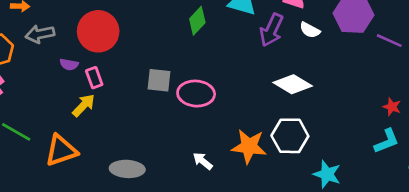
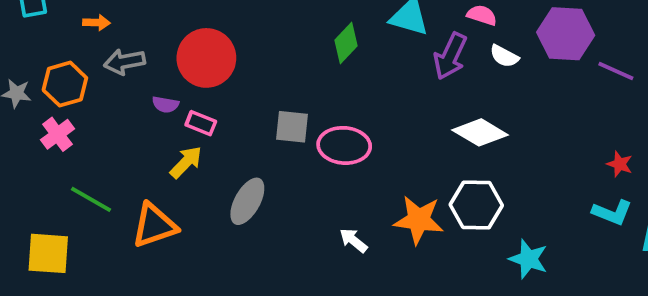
pink rectangle: (94, 78) -> (201, 123), turned -48
cyan L-shape: (387, 141) -> (612, 212), turned 44
gray ellipse: (127, 169) -> (247, 201), moved, turned -64

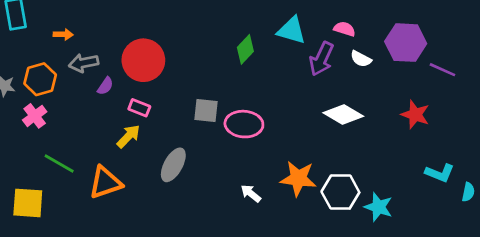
purple semicircle: (165, 104) -> (105, 86), moved, turned -66
red star: (620, 164) -> (415, 115), moved, size x1.5
white hexagon: (476, 205) -> (340, 192), moved

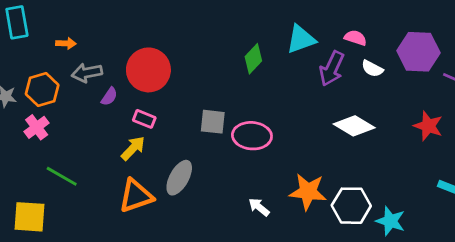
cyan triangle: (292, 30) -> (301, 39), turned -36
orange triangle: (105, 183) -> (136, 196), moved

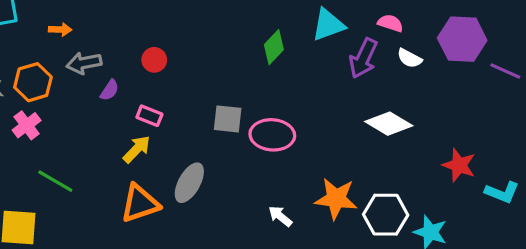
red circle: (148, 70) -> (154, 60), size x0.5
red star: (428, 126) -> (459, 165), moved

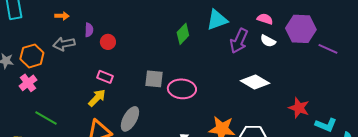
pink semicircle: (390, 23) -> (265, 19), moved
orange arrow: (60, 30) -> (62, 16), moved
purple semicircle: (110, 90) -> (89, 30), moved, turned -32

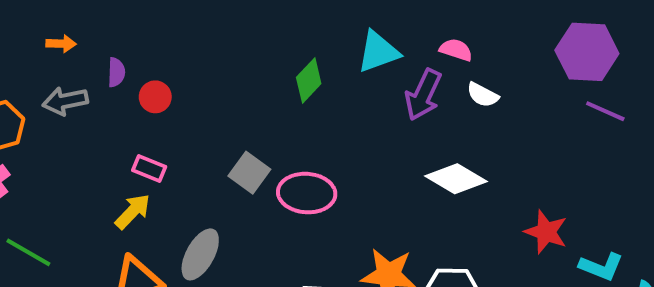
pink semicircle: (265, 19) -> (456, 50), moved
purple hexagon: (301, 29) -> (587, 52), moved
gray square: (154, 79) -> (249, 173), turned 30

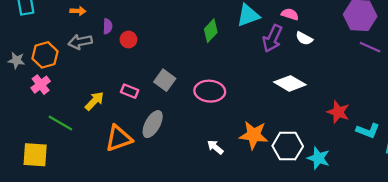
pink rectangle: (149, 168) -> (130, 91), moved
gray square: (249, 173) -> (165, 80), moved
yellow arrow: (133, 211) -> (94, 101), moved

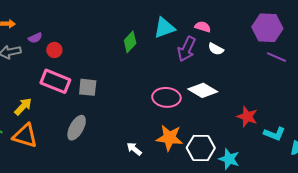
purple semicircle: (108, 26) -> (35, 38), turned 64
gray square: (165, 80) -> (88, 87), turned -30
pink rectangle: (130, 91) -> (55, 81), moved, size x1.8
pink ellipse: (210, 91) -> (166, 97), moved
orange triangle: (119, 138) -> (25, 136), moved, turned 36

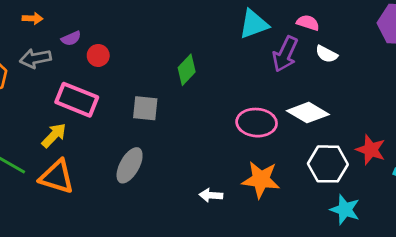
green diamond: (130, 42) -> (187, 70), moved
pink rectangle: (55, 81) -> (77, 100), moved
white hexagon: (201, 148) -> (328, 164), moved
white arrow: (134, 149) -> (211, 195), turned -35

